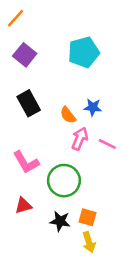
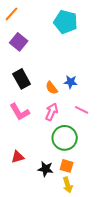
cyan pentagon: (84, 52) -> (66, 22), moved, turned 30
pink arrow: (80, 139) -> (52, 112), moved
pink L-shape: (26, 162) -> (20, 112), moved
green circle: (64, 181) -> (65, 138), moved

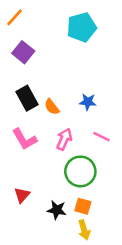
cyan pentagon: (66, 22) -> (82, 27), turned -30
orange semicircle: (52, 88) -> (52, 107), moved
red triangle: (18, 157) -> (22, 195), turned -32

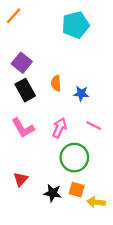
purple square: (23, 52) -> (22, 63), moved
orange semicircle: (52, 107) -> (56, 83), moved, turned 35
yellow arrow: (84, 230) -> (96, 202), moved, turned 114

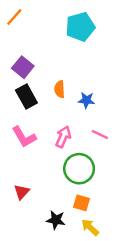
black star: (53, 193) -> (56, 220), moved
yellow arrow: (96, 202) -> (90, 227), moved, turned 36

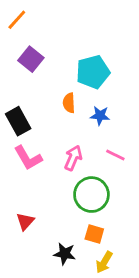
cyan pentagon: (80, 27) -> (93, 72), moved
purple square: (23, 67) -> (31, 59), moved
black rectangle: (26, 97) -> (18, 121), moved
yellow arrow: (90, 227) -> (104, 262), turned -102

